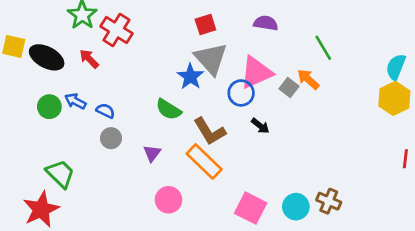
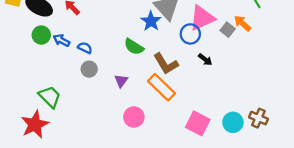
green circle: (49, 107) -> (41, 35), moved

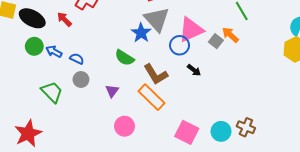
green trapezoid: (50, 97) -> (52, 92), moved

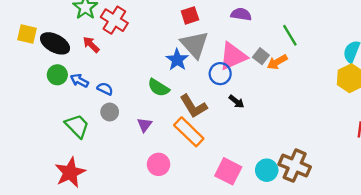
orange arrow: (230, 35) -> (277, 62), turned -72
gray square: (216, 41) -> (261, 56), moved
brown cross: (246, 127) -> (295, 166), size x1.5
red star: (28, 133) -> (70, 173), moved

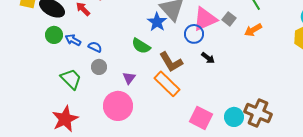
orange arrow: (277, 62) -> (253, 30), moved
pink circle: (159, 164) -> (118, 106), moved, size x1.5

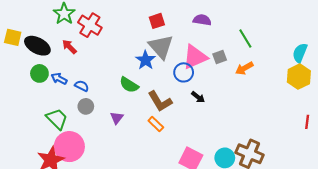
gray square: (229, 19) -> (220, 57), turned 32
orange rectangle: (167, 84) -> (156, 124), size x0.6
pink circle: (118, 106) -> (69, 147), moved

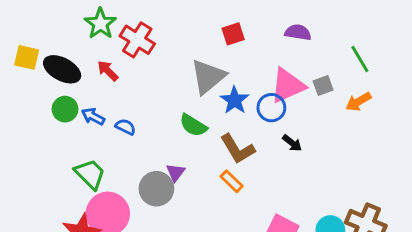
gray triangle: (161, 47) -> (208, 77), moved, turned 32
blue star: (146, 60) -> (235, 100), moved
gray circle: (86, 106) -> (156, 189), moved, size x1.5

